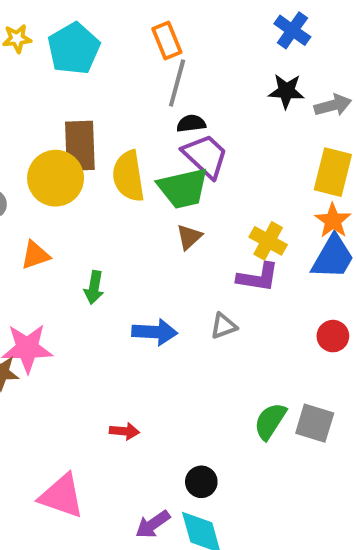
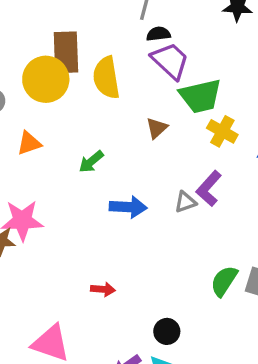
green trapezoid: (183, 188) -> (200, 96), moved
purple L-shape: (258, 277) -> (209, 189), moved, turned 123
green arrow: (94, 287) -> (91, 162), moved, turned 40

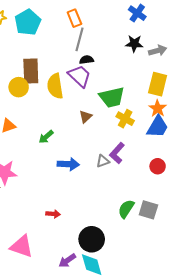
purple trapezoid: (170, 61) -> (79, 76), moved
yellow circle: (46, 79) -> (19, 87), size x0.7
black circle: (167, 331) -> (92, 239), size x1.6

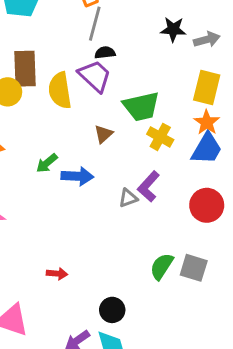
blue arrow: (68, 164) -> (77, 176), moved
red circle: (158, 166) -> (207, 205), size x1.5
black circle: (92, 239) -> (112, 310), size x0.7

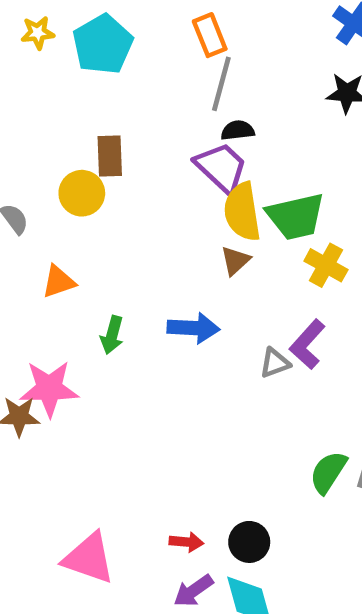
brown rectangle: (25, 69) -> (110, 156), size x0.7
yellow semicircle: (60, 90) -> (242, 212), moved
green arrow: (47, 163) -> (112, 335), moved, turned -35
red arrow: (57, 274) -> (186, 542), moved

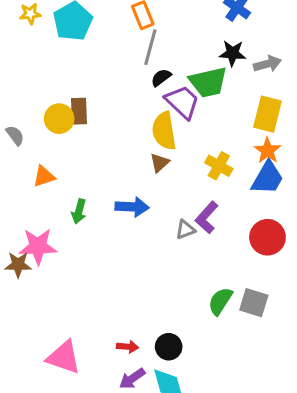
black semicircle: (238, 130) -> (161, 78), turned -30
brown rectangle: (110, 156) -> (79, 111), moved
purple trapezoid: (221, 168) -> (182, 102), moved
green trapezoid: (296, 216) -> (208, 82), moved

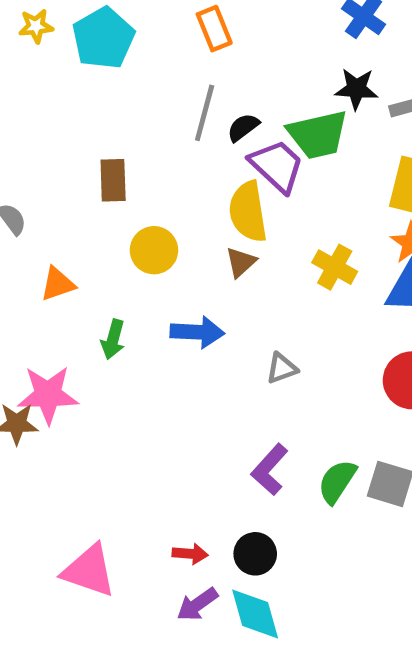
gray line: (150, 47) -> (205, 113), moved
yellow circle: (59, 119) -> (154, 250), moved
purple L-shape: (207, 217) -> (270, 469), moved

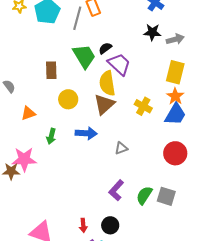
gray line: (205, 113) -> (77, 18), moved
green trapezoid: (318, 135) -> (84, 56), moved, turned -108
brown triangle: (241, 262) -> (104, 104), size x1.6
red arrow: (190, 554) -> (83, 225), turned 80

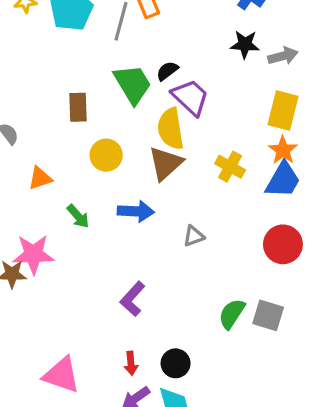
green arrow: (51, 136) -> (78, 216), turned -56
purple L-shape: (116, 190) -> (133, 299), moved

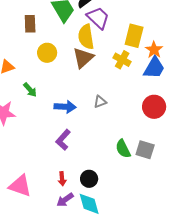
yellow rectangle: (283, 110) -> (134, 36), moved
blue arrow: (136, 211) -> (65, 107), moved
green semicircle: (232, 314) -> (123, 149), turned -60

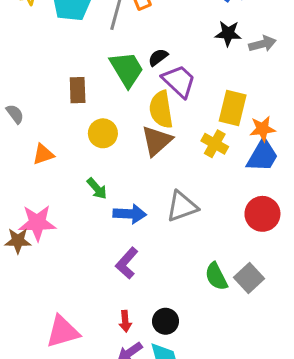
orange star: (154, 50) -> (262, 129), turned 30
green arrow: (30, 90) -> (97, 189), moved
gray triangle: (100, 102) -> (182, 206), size x1.6
gray square: (145, 150) -> (249, 278), turned 30
pink triangle: (20, 186) -> (63, 332), turned -35

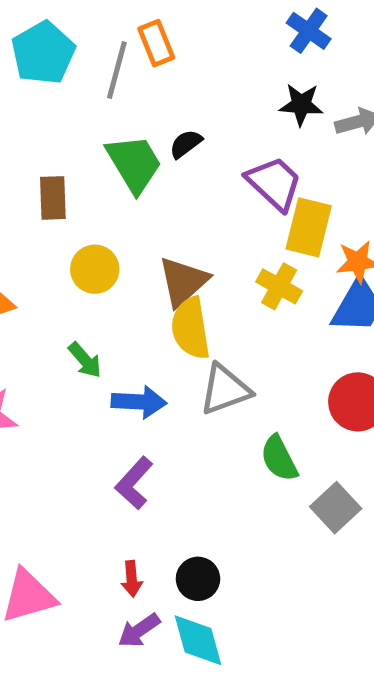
purple trapezoid: (179, 81) -> (274, 183), moved
yellow semicircle: (161, 109) -> (191, 328), moved
green semicircle: (216, 276) -> (279, 458), moved

